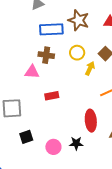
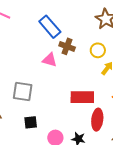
blue rectangle: (51, 29) -> (50, 27), moved, turned 40
red rectangle: (52, 96) -> (82, 97), moved, size x1.6

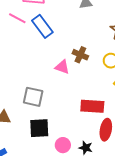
blue rectangle: (50, 27) -> (42, 26), moved
black square: (31, 122) -> (39, 128), size x1.5

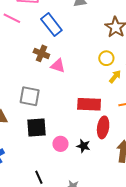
blue rectangle: (42, 26) -> (51, 25), moved
brown cross: (80, 55) -> (41, 53), moved

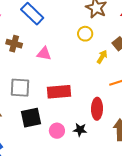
brown cross: (41, 53) -> (14, 44), moved
yellow circle: (106, 58) -> (85, 34), moved
red rectangle: (89, 104) -> (59, 92), moved

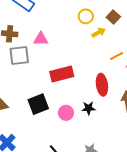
yellow circle: (85, 34) -> (86, 16), moved
yellow arrow: (102, 57) -> (99, 33), turned 40
gray square: (20, 88) -> (19, 56), moved

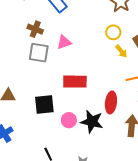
yellow arrow: (99, 33) -> (121, 51), turned 64
pink triangle: (41, 39) -> (64, 42), turned -35
black star: (89, 108) -> (92, 122), size x1.6

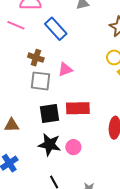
black square: (44, 105) -> (49, 114), moved
black star: (92, 122) -> (50, 145), moved

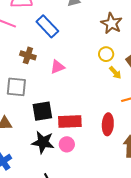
gray square: (40, 81) -> (16, 87), moved
red rectangle: (78, 108) -> (70, 122), moved

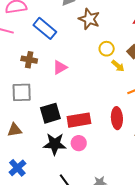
brown star: (112, 23) -> (89, 19), moved

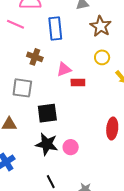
blue rectangle: (45, 28) -> (55, 28), turned 35
yellow circle: (107, 49) -> (102, 57), moved
red rectangle: (79, 120) -> (78, 83), moved, size x0.6

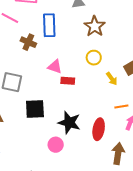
brown cross: (35, 57) -> (28, 42), moved
pink triangle: (64, 69) -> (55, 67), turned 35
black star: (47, 144) -> (69, 123), moved

